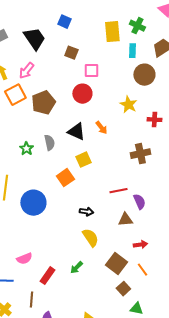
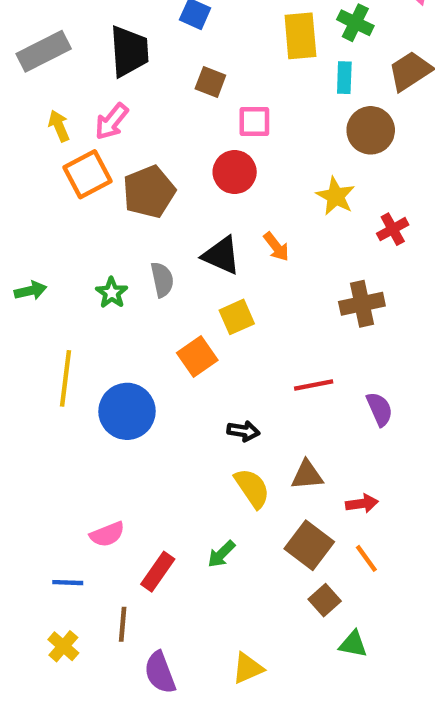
black trapezoid: (34, 39) -> (129, 51), turned 30
red cross: (154, 120) -> (393, 229), turned -32
purple semicircle: (139, 202) -> (379, 409), moved
brown triangle: (125, 220) -> (307, 475), moved

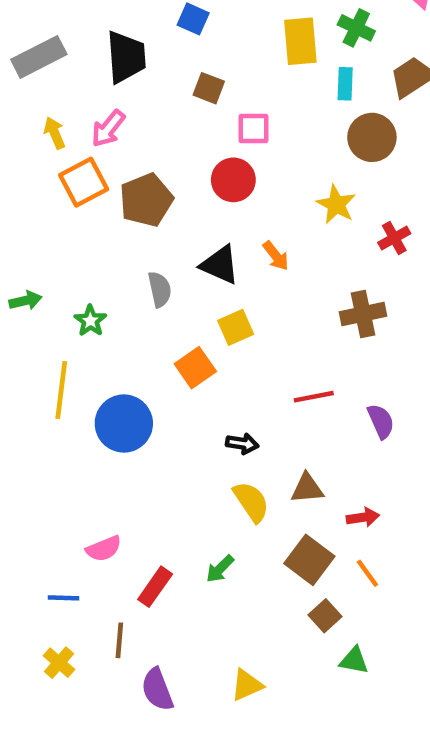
green star: (112, 293) -> (90, 321), moved

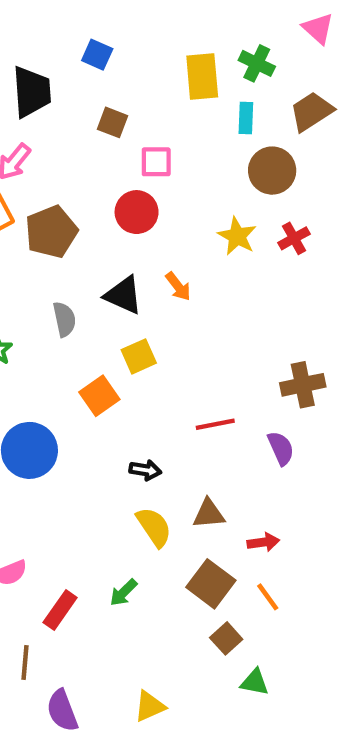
red cross: (394, 238) -> (294, 238), moved
brown cross: (363, 314) -> (303, 385), moved

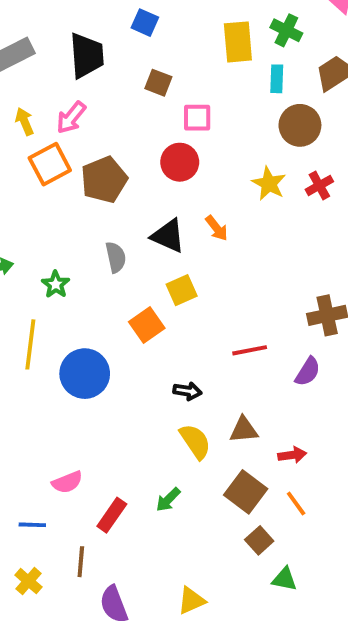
purple semicircle: (281, 448) -> (308, 372), turned 56

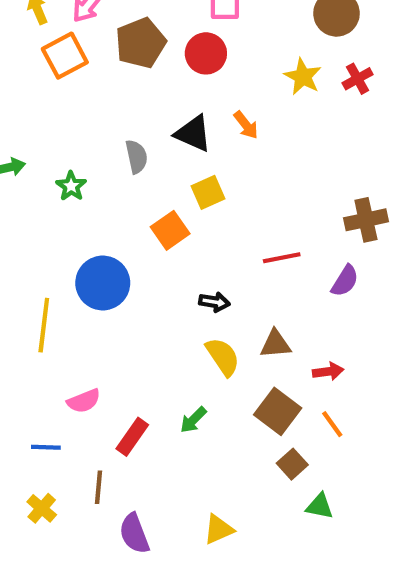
brown pentagon: (104, 180) -> (141, 43), moved
yellow line: (30, 344) -> (44, 325), moved

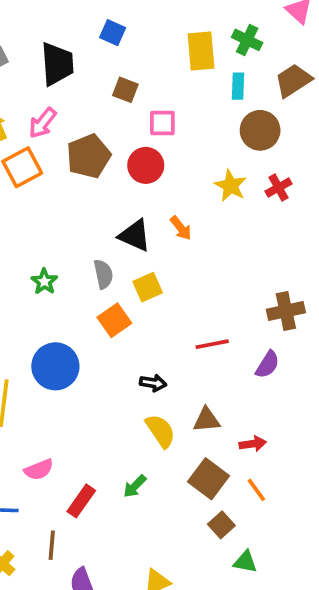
gray semicircle: (136, 157) -> (103, 274), moved
green star: (71, 186) -> (44, 282), moved

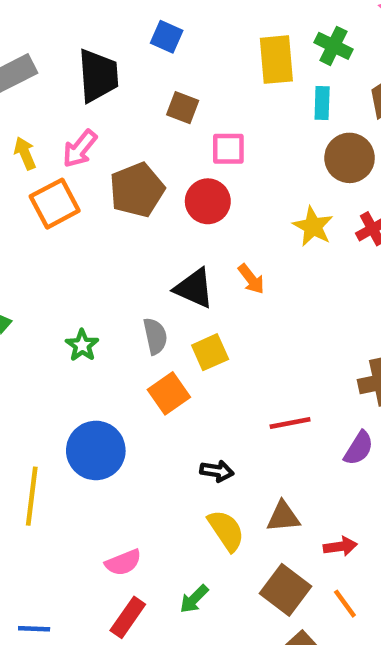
pink semicircle: (39, 470) -> (123, 562), moved

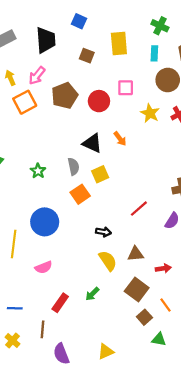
yellow rectangle: (276, 60) -> (119, 43), moved
pink square: (228, 149) -> (126, 88), moved
red line: (290, 423) -> (139, 209), turned -30
pink semicircle: (123, 562) -> (44, 267), moved
orange line: (345, 604) -> (165, 305), moved

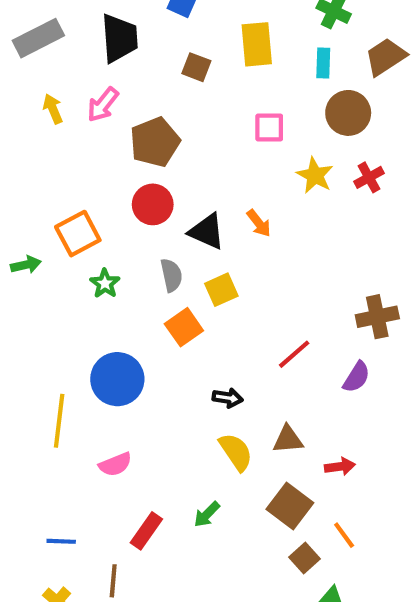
red circle: (99, 101) -> (153, 204), moved
orange square: (25, 102) -> (78, 234), moved

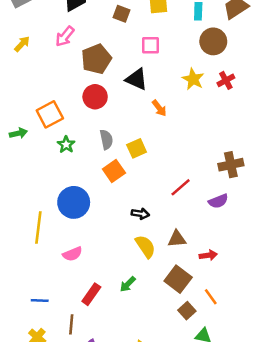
yellow arrow: (53, 109) -> (22, 44), moved, turned 66
pink square: (269, 128) -> (150, 45), moved
black triangle: (207, 231) -> (137, 79), moved
purple semicircle: (356, 377) -> (218, 201), turned 36

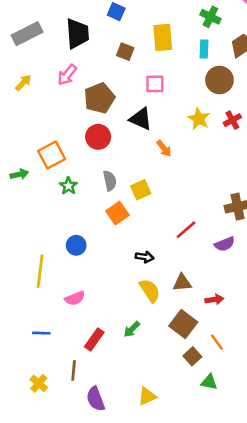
blue circle: (74, 202) -> (76, 245), size x0.6
blue line: (40, 301) -> (41, 333), moved

